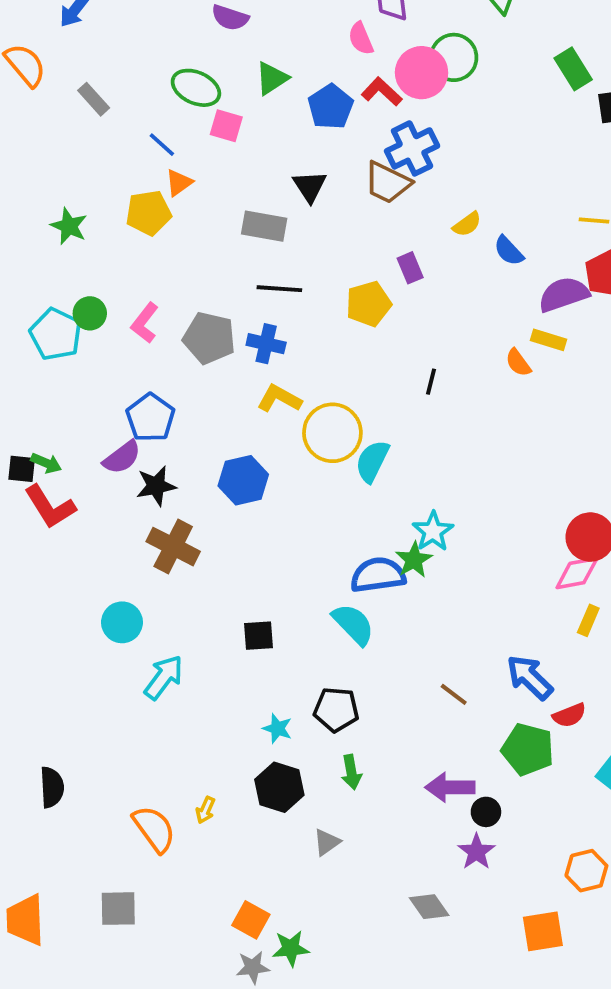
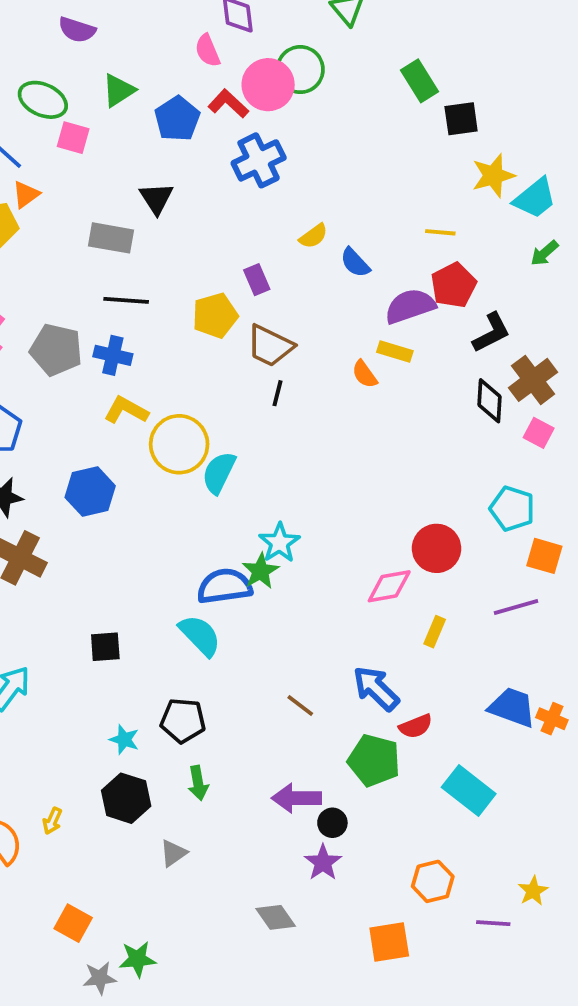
brown trapezoid: (387, 183) -> (270, 346), moved
pink diamond: (577, 573) -> (389, 586), moved
orange square: (251, 920) -> (73, 923), moved

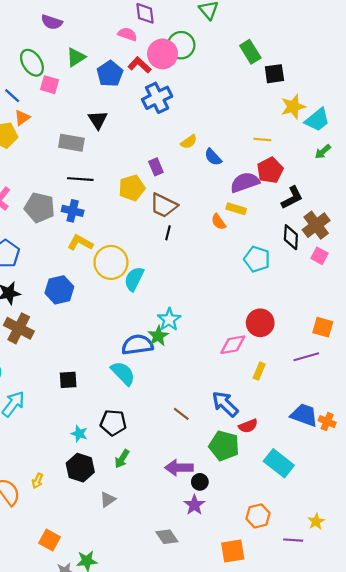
pink semicircle: (208, 51) -> (127, 34), turned 132
green ellipse: (43, 100) -> (32, 63), turned 32
cyan pentagon: (512, 509) -> (257, 259), moved
green arrow: (198, 783) -> (122, 459), turned 42

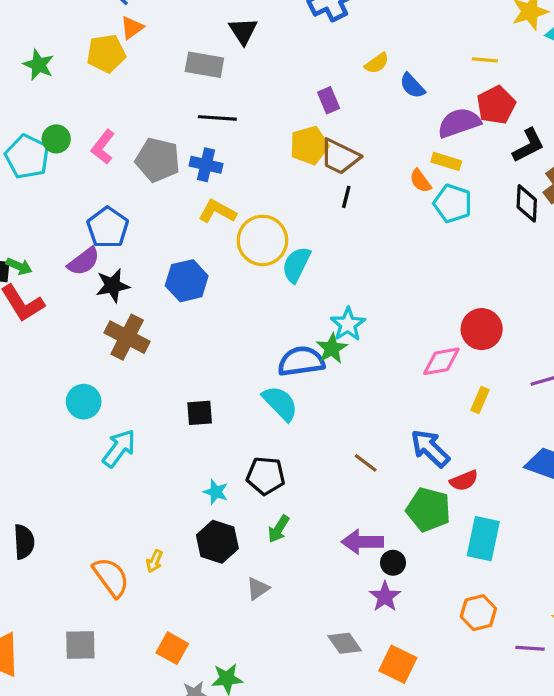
yellow pentagon: (132, 188) -> (309, 145), moved
cyan pentagon: (257, 259) -> (453, 203), moved
cyan rectangle: (279, 463) -> (483, 539), moved, turned 64
orange square: (233, 551) -> (398, 664), moved, turned 35

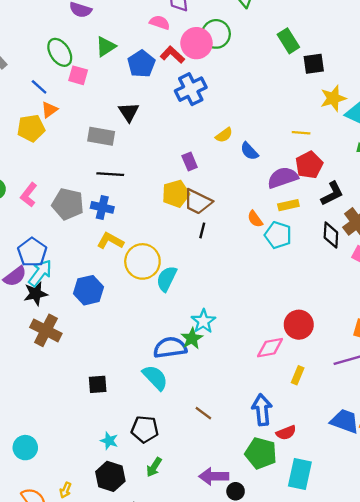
yellow rectangle: (446, 161) -> (288, 205), moved, turned -30
cyan circle: (84, 402) -> (25, 448), moved
cyan arrow: (119, 448) -> (40, 273), moved
blue arrow: (430, 448) -> (262, 410), turned 40
brown line: (366, 463) -> (203, 413), moved

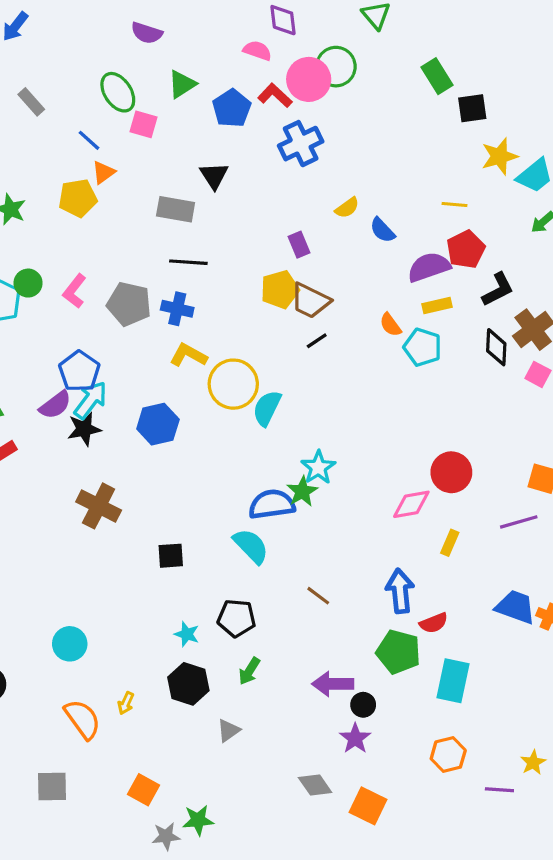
black line: (202, 230) -> (317, 341), turned 42
brown cross: (46, 330) -> (99, 506), moved

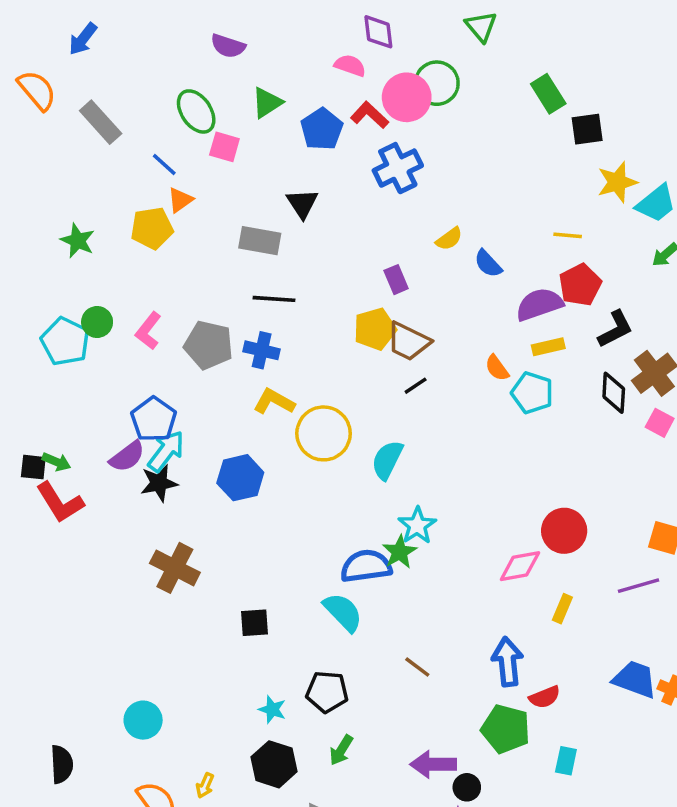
gray rectangle: (31, 102) -> (101, 122), size x1.4
cyan semicircle: (267, 408) -> (387, 460), moved
cyan rectangle: (453, 681) -> (566, 761), size x0.6

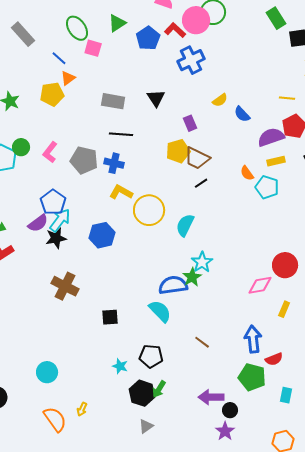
black triangle: (302, 203) -> (156, 98), moved
black hexagon: (274, 764) -> (142, 393), moved

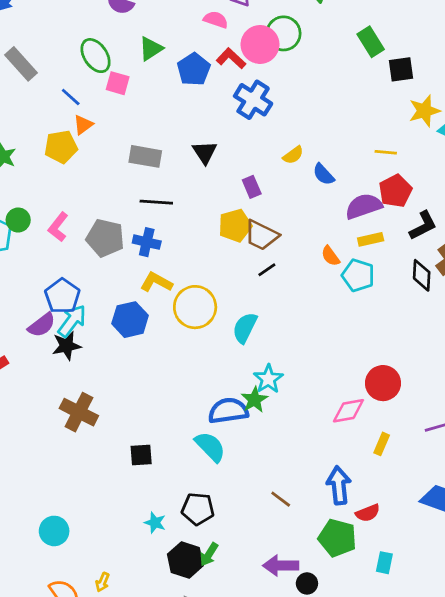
blue cross: (191, 60) -> (253, 100), turned -32
blue hexagon: (102, 235) -> (130, 320), moved
brown line: (202, 342) -> (281, 499), moved

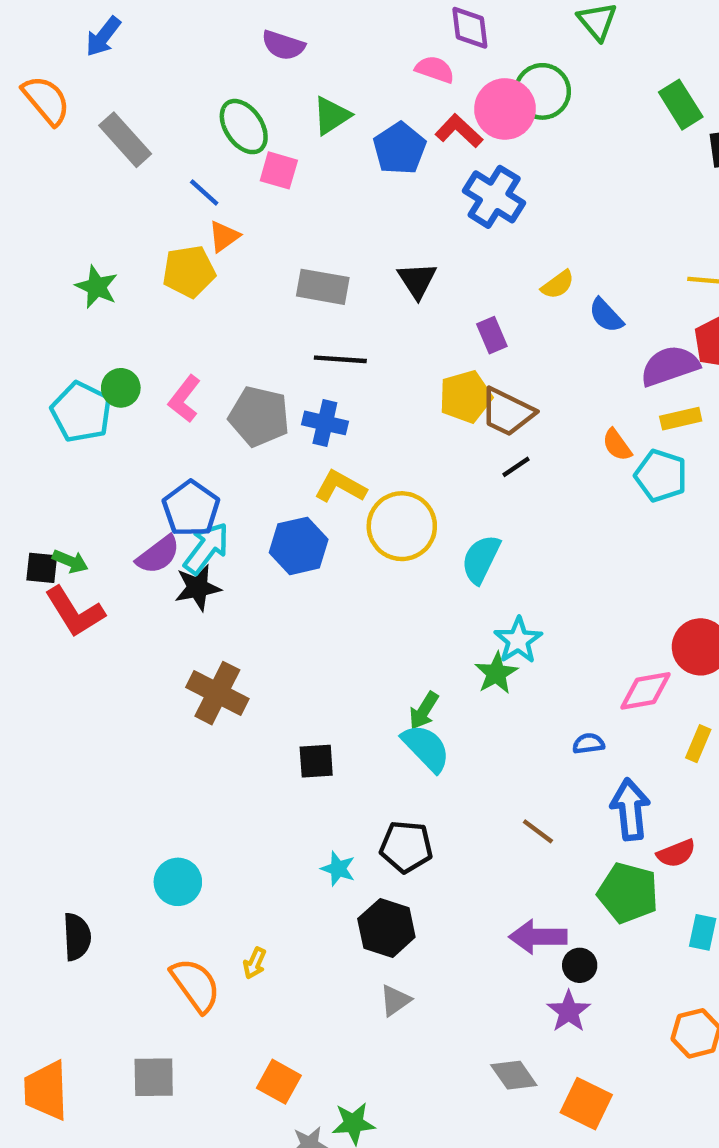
blue semicircle: (228, 411) -> (588, 744), moved, size x0.5
green arrow: (209, 554) -> (424, 711), moved

